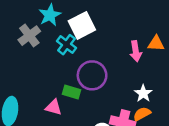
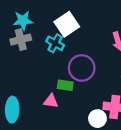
cyan star: (50, 15) -> (23, 21), moved, turned 30
gray cross: (29, 36) -> (21, 40), turned 30

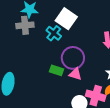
white square: (67, 24) -> (66, 19), turned -30
pink triangle: (51, 101) -> (75, 74), moved

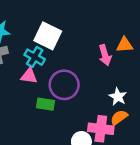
pink triangle: (75, 74) -> (29, 76), moved

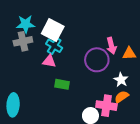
white square: (48, 36) -> (53, 30), moved
orange triangle: (125, 45) -> (129, 54), moved
purple circle: (64, 85) -> (97, 60), moved

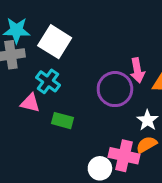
cyan cross: (54, 46) -> (48, 81), moved
pink triangle: (49, 61) -> (30, 103), moved

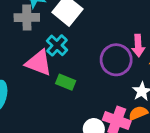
pink triangle: (30, 103) -> (39, 63), size x1.5

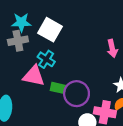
purple circle: (116, 60) -> (77, 94), moved

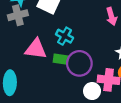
cyan cross: (46, 59) -> (65, 36), moved

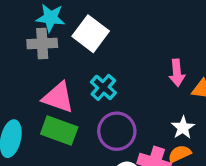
green rectangle: (61, 59) -> (59, 130), moved, size x1.5

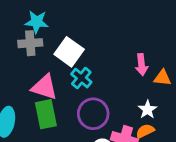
white square: (91, 34) -> (69, 52), moved
green rectangle: (59, 130) -> (46, 114), turned 60

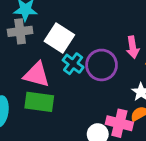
green rectangle: (46, 114) -> (39, 102), turned -68
purple circle: (93, 114) -> (102, 65), moved

